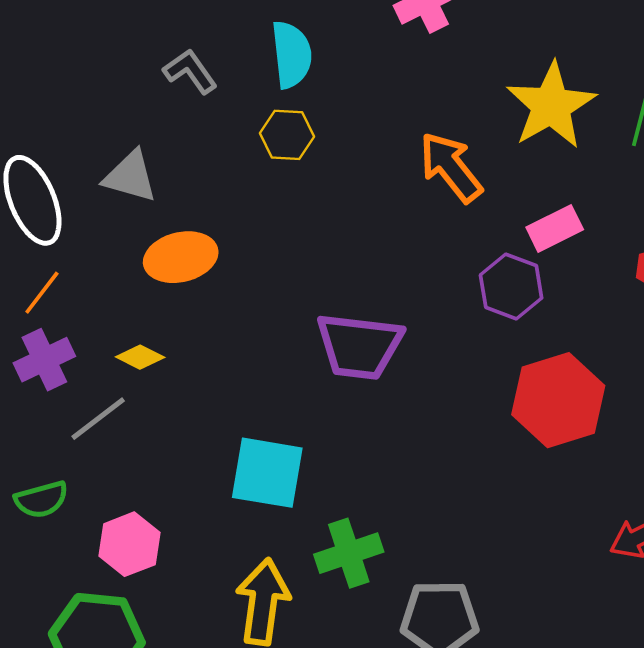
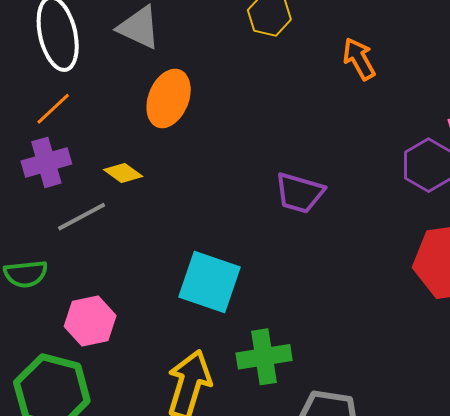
orange arrow: (451, 167) -> (359, 59), moved, size x0.7
orange ellipse: (181, 257) -> (169, 98), turned -64
purple trapezoid: (359, 346) -> (300, 193), size x0.7

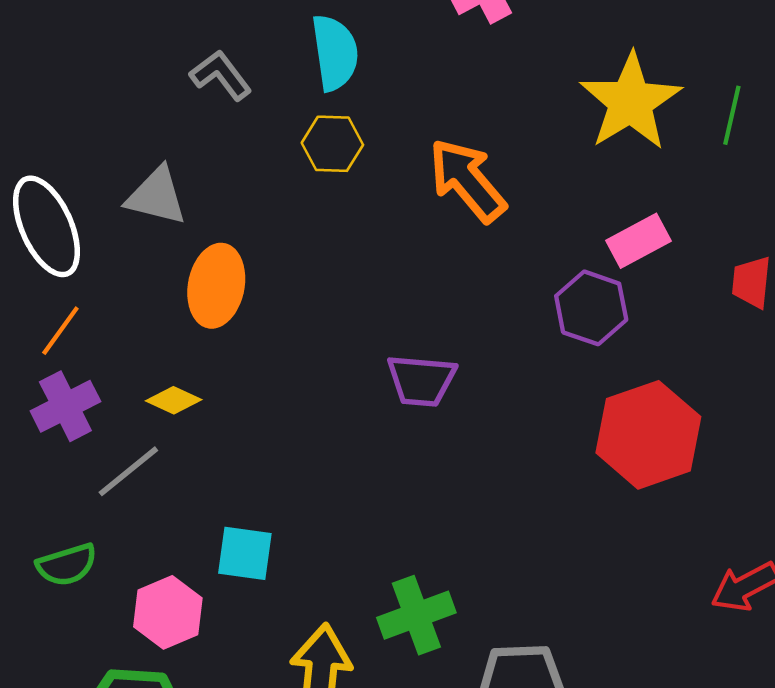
orange arrow: (359, 59) -> (467, 180), size x1.5
cyan square: (209, 282) -> (245, 553), moved, size x0.7

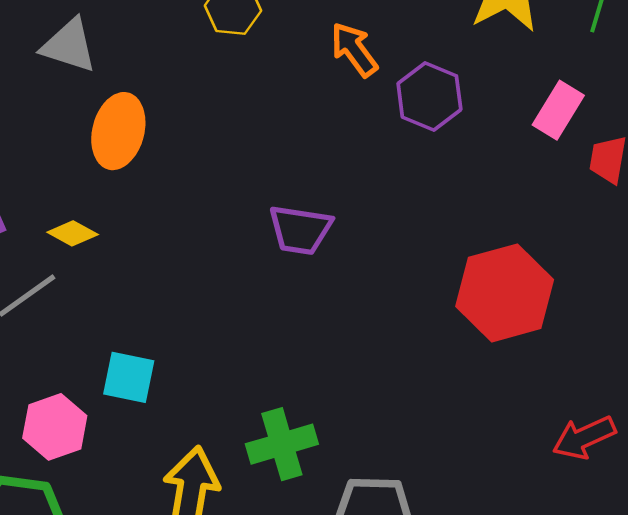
orange arrow: (467, 180) -> (354, 50), size x0.7
pink rectangle: (639, 241) -> (558, 110), moved, turned -34
purple hexagon: (591, 308) -> (429, 97), moved

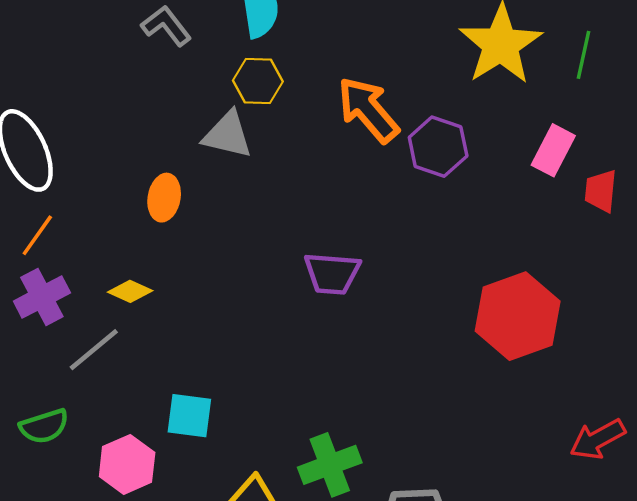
gray triangle: (69, 46) -> (228, 135), moved
orange arrow: (354, 50) -> (368, 110), size x1.4
orange ellipse: (118, 131) -> (164, 198), size x0.7

